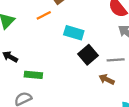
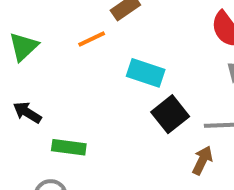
brown arrow: (107, 79) -> (202, 160), turned 88

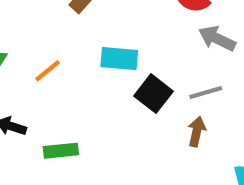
orange line: (92, 39) -> (48, 71), moved

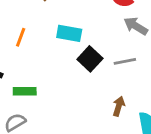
orange line: (48, 71) -> (21, 37), turned -36
brown arrow: (197, 132) -> (119, 106), moved

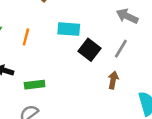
gray line: (125, 61) -> (121, 49), turned -42
brown arrow: (119, 106) -> (113, 80), moved

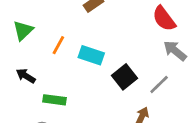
cyan rectangle: (69, 29) -> (91, 55), moved

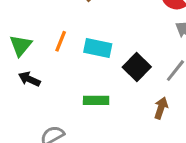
green triangle: (23, 30) -> (21, 45), moved
green rectangle: (55, 100) -> (96, 100), moved

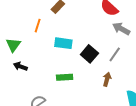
orange line: (61, 41) -> (38, 26), moved

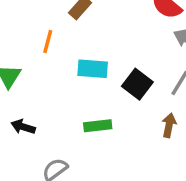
black arrow: (20, 66) -> (23, 127), moved

